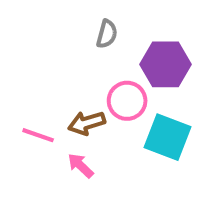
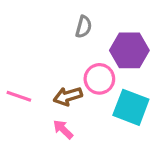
pink line: (38, 135) -> (19, 96), moved

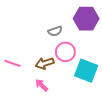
gray semicircle: (84, 27) -> (55, 31), moved, turned 56
purple hexagon: (129, 50) -> (86, 19), moved

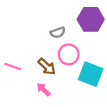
brown arrow: (45, 63) -> (47, 67), turned -120

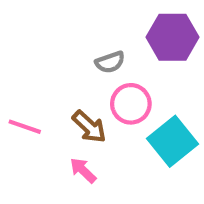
cyan square: (91, 74) -> (172, 141), turned 30

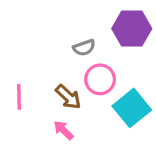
pink line: (25, 127) -> (19, 97), turned 70

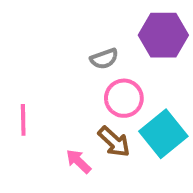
brown arrow: (68, 97) -> (114, 142), moved

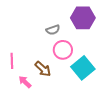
brown arrow: (114, 142) -> (43, 69), moved
pink arrow: (78, 161) -> (25, 82), moved

